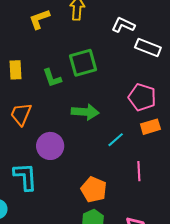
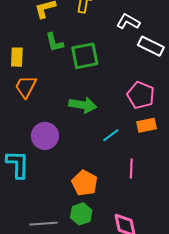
green L-shape: (52, 78) -> (54, 42), moved
orange trapezoid: (21, 114) -> (26, 87), moved

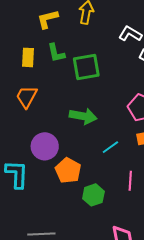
yellow rectangle: (17, 57) -> (28, 57), moved
orange pentagon: (85, 183) -> (68, 170), moved
green hexagon: (81, 214) -> (93, 195), moved

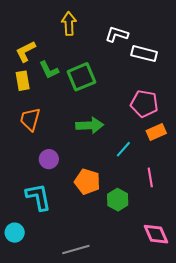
yellow L-shape: (48, 19) -> (26, 51), moved
purple circle: (45, 146) -> (49, 159), moved, size x0.7

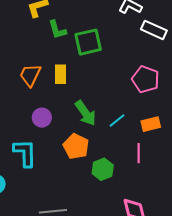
yellow rectangle: (23, 81) -> (61, 74), moved
green arrow: (90, 125) -> (86, 113), moved, turned 48
orange rectangle: (156, 132) -> (151, 124), moved

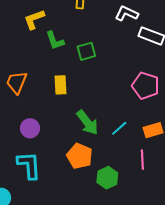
green square: (88, 42) -> (86, 51), size x0.7
orange trapezoid: (30, 75) -> (17, 82), moved
purple circle: (42, 118) -> (30, 128), moved

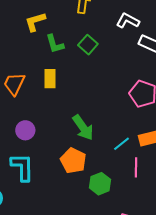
green square: (86, 51) -> (88, 45), moved, turned -36
yellow rectangle: (60, 85) -> (50, 79), moved
cyan line: (119, 128) -> (121, 144), moved

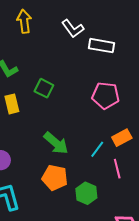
white L-shape: (128, 21) -> (73, 28), turned -140
green square: (88, 45) -> (44, 88), moved

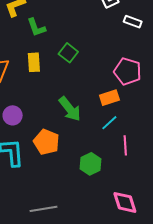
white rectangle: (101, 46) -> (133, 22), size x0.7
orange rectangle: (122, 138) -> (109, 98), moved
orange pentagon: (55, 178) -> (46, 142), moved

